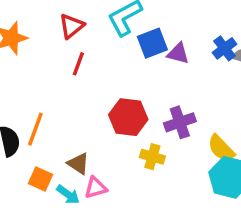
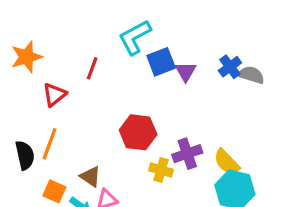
red triangle: (72, 26) -> (54, 95), moved
purple triangle: (178, 54) -> (186, 72), turned 45
red line: (78, 64) -> (92, 68), moved
purple cross: (180, 122) -> (187, 154), moved

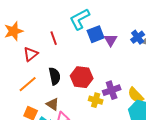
red line: (92, 68) -> (54, 38), turned -40
orange line: (49, 144) -> (28, 84), turned 30
black semicircle: (25, 155) -> (55, 76), moved

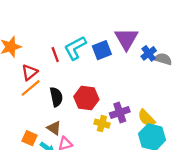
cyan L-shape: (80, 19) -> (75, 48), moved
purple triangle: (111, 40) -> (126, 39), moved, size x1.6
orange line: (28, 84) -> (31, 88), moved

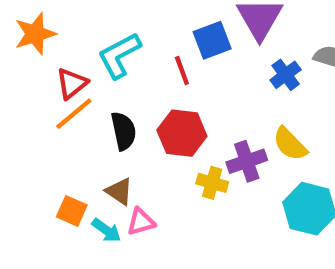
cyan L-shape: (75, 48) -> (119, 55), moved
blue cross: (149, 53) -> (286, 75), moved
red line: (55, 55) -> (182, 71), moved
yellow semicircle: (146, 118) -> (290, 144), moved

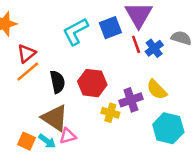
cyan L-shape: (119, 55) -> (76, 32), moved
red line: (182, 71) -> (136, 44), moved
brown triangle: (119, 191) -> (55, 118), size x1.6
orange square: (72, 211) -> (27, 141), moved

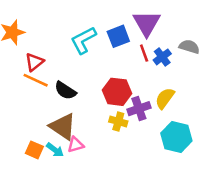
orange line: (28, 71) -> (36, 80), turned 65
black semicircle: (57, 82) -> (65, 91), turned 135
red hexagon: (92, 83) -> (117, 92), moved
yellow semicircle: (157, 90) -> (165, 98), turned 80

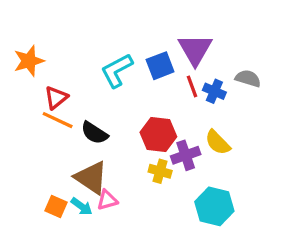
blue cross: (162, 57) -> (214, 91), turned -30
yellow semicircle: (165, 98) -> (218, 142), turned -80
cyan hexagon: (176, 137) -> (214, 206), moved

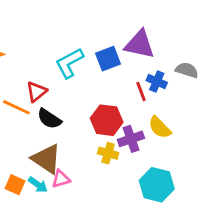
purple triangle: (195, 50) -> (140, 44), turned -48
red line: (192, 86) -> (141, 92), moved
red triangle: (56, 98) -> (36, 92), moved

